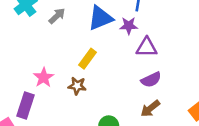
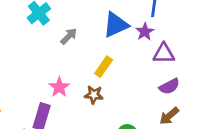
gray arrow: (57, 16) -> (69, 36), moved
purple star: (129, 26) -> (145, 32), turned -30

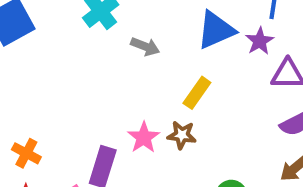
gray arrow: (69, 36) -> (145, 46), turned 66
pink star: (59, 87) -> (144, 137), moved

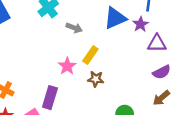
yellow rectangle: (197, 93) -> (90, 55), moved
pink star: (144, 137) -> (67, 66), moved

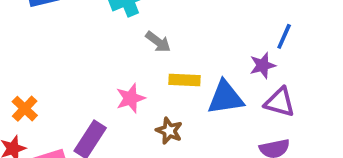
blue triangle: (115, 18) -> (225, 98), moved
yellow rectangle: (90, 55) -> (185, 80), moved, turned 42

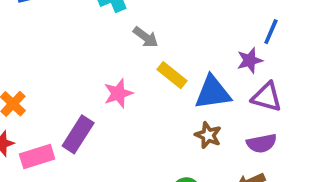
yellow rectangle: (185, 80) -> (172, 75), turned 36
brown star: (169, 131) -> (208, 135), moved

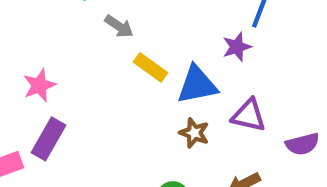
pink star: (118, 93) -> (39, 85), moved
purple triangle: (267, 97) -> (249, 115), moved
purple semicircle: (262, 143) -> (302, 144), moved

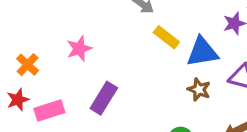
purple rectangle: (48, 139) -> (104, 98), moved

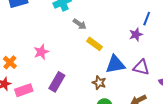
blue triangle: (202, 52) -> (115, 64), moved
brown star: (199, 90) -> (99, 83), moved

